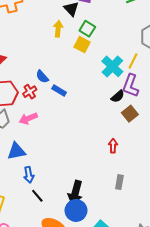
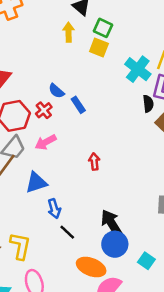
blue rectangle: (59, 90) -> (78, 105), turned 32
black semicircle: (118, 96) -> (148, 104), turned -48
red arrow: (113, 146) -> (94, 162), moved
black arrow: (75, 193) -> (112, 223), turned 140

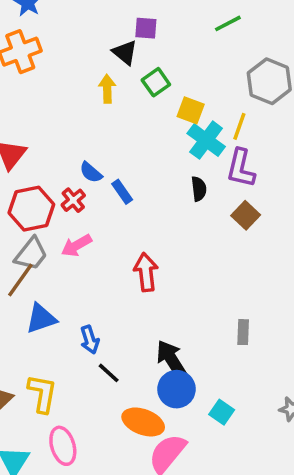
green square: (103, 28) -> (156, 82), turned 30
yellow square: (99, 48) -> (191, 110), moved
black semicircle: (148, 104) -> (199, 189), moved
red arrow: (94, 162) -> (146, 272), size x1.5
blue triangle: (36, 183) -> (41, 318), moved

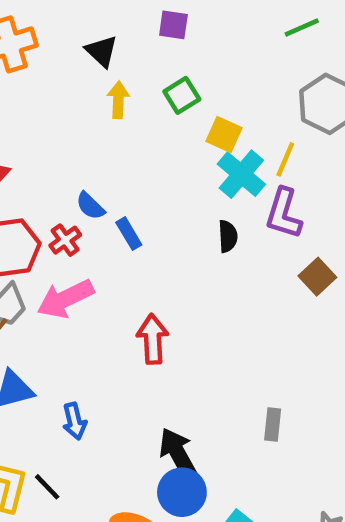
green line: (228, 23) -> (302, 28), moved
black triangle: (125, 52) -> (102, 51), moved
brown square: (246, 215) -> (317, 277), moved
pink arrow: (76, 245) -> (65, 299), size x1.4
black line: (109, 373) -> (47, 487), moved

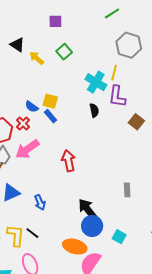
black triangle: (102, 51) -> (17, 45), moved
yellow arrow: (118, 100) -> (37, 58), turned -42
yellow square: (224, 135) -> (50, 101), moved

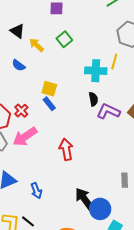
cyan cross: (96, 82) -> (96, 71), turned -30
purple L-shape: (117, 96) -> (108, 111), moved, turned 105
blue semicircle: (32, 107) -> (19, 65), moved
blue circle: (92, 226) -> (100, 209), moved

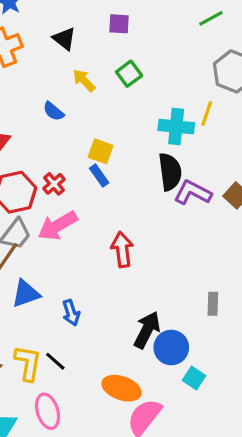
black triangle: (17, 31) -> (64, 39), moved
black semicircle: (93, 99) -> (170, 172), size x1.6
black arrow: (84, 199) -> (147, 330), turned 60

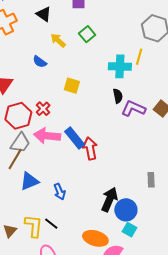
black semicircle: (170, 172) -> (118, 96), size x0.6
blue rectangle: (99, 175) -> (75, 138), moved, size x1.5
pink arrow: (58, 226) -> (47, 136), turned 40
cyan square: (194, 378) -> (129, 230), moved

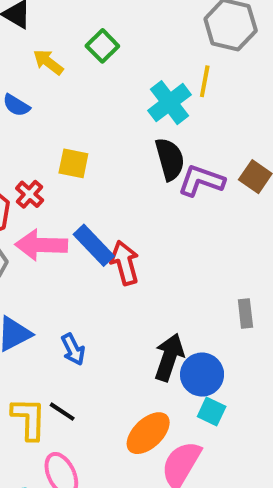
cyan cross: (120, 66) -> (169, 103), turned -35
yellow square: (72, 86) -> (73, 163), moved
black semicircle: (118, 96) -> (170, 159), size x1.5
orange ellipse: (95, 238) -> (148, 433), turned -55

